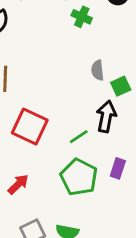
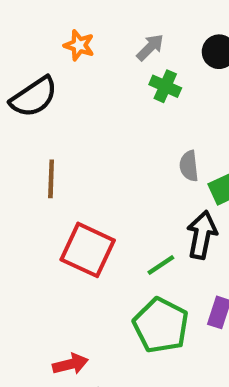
red arrow: (18, 184) -> (70, 364), moved, turned 30

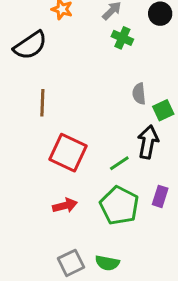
red arrow: (70, 364) -> (65, 206), moved

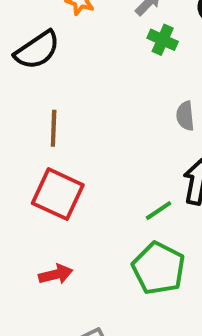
red square: (68, 153) -> (58, 194), moved
red arrow: (65, 206) -> (56, 274), moved

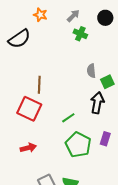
brown line: (54, 128) -> (39, 85), moved
green line: (158, 211) -> (68, 118), moved

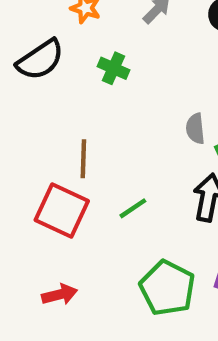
green cross: (80, 34) -> (114, 68), moved
green line: (68, 118) -> (133, 208), moved

